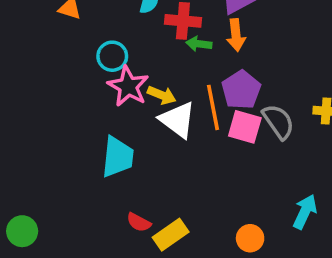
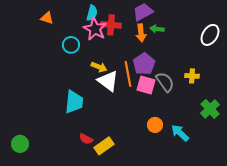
green arrow: (199, 44) -> (157, 29), moved
pink star: (128, 86) -> (95, 29), moved
cyan arrow: (305, 212) -> (180, 133), turned -72
orange circle: (250, 238) -> (155, 125), moved

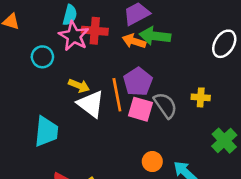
green arrow: (157, 29) -> (155, 36), size x1.6
orange arrow: (141, 33) -> (134, 41), turned 114

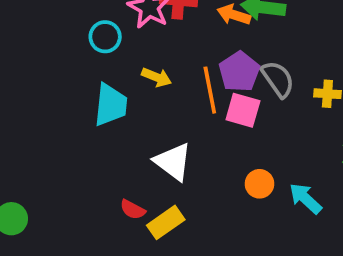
white triangle: (91, 104) -> (173, 162), moved
gray semicircle: (165, 105) -> (278, 79), moved
cyan trapezoid: (46, 131) -> (111, 105), moved

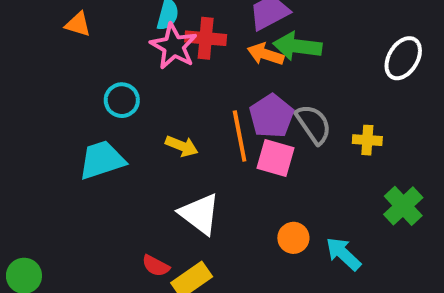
cyan circle: (105, 37) -> (122, 100), moved
yellow arrow: (157, 77) -> (182, 146), moved
cyan trapezoid: (111, 105) -> (102, 160), moved, turned -114

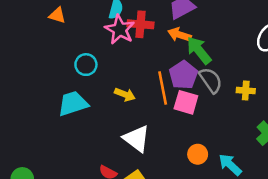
green arrow: (297, 46) -> (199, 50), moved, turned 44

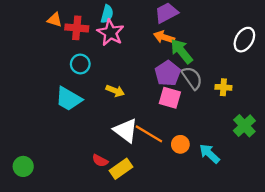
red cross: (140, 24) -> (77, 28), moved
orange line: (163, 88) -> (149, 134), moved, turned -48
cyan trapezoid: (73, 104) -> (69, 99), turned -132

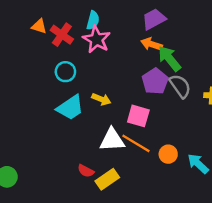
red cross: (77, 28) -> (62, 35), turned 30
pink square: (170, 98) -> (138, 116), moved
cyan trapezoid: (69, 99) -> (70, 108), moved, turned -64
white triangle: (126, 130) -> (112, 140), turned -40

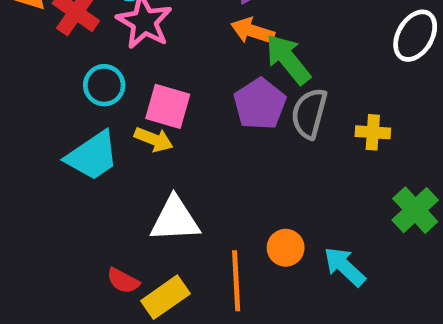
cyan circle: (65, 72) -> (104, 85), moved
gray semicircle: (180, 86) -> (309, 113), turned -130
pink square: (138, 116) -> (168, 106), moved
orange line: (136, 143) -> (236, 281), moved, turned 56

